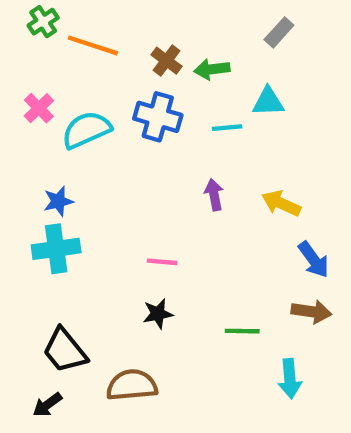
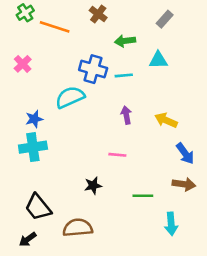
brown cross: (166, 61) -> (98, 14), moved
cyan line: (227, 128) -> (124, 75), moved
cyan semicircle: (86, 130) -> (70, 97), moved
pink line: (162, 262) -> (117, 155), moved

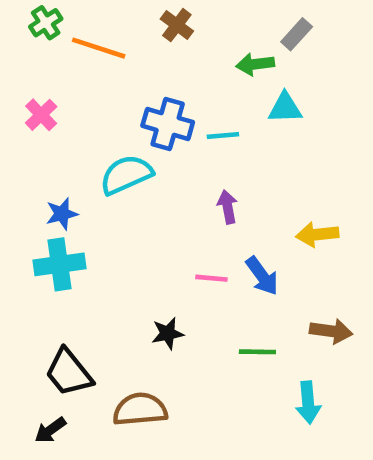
green arrow: (125, 41) -> (255, 64), moved
yellow arrow: (166, 120) -> (317, 234), moved, turned -30
blue arrow: (185, 154) -> (262, 276), moved

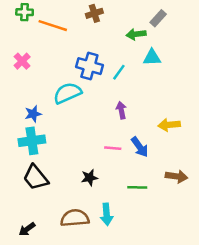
green cross: (46, 23) -> (25, 12), turned 35
brown cross: (177, 25) -> (94, 13), turned 35
cyan line: (223, 136) -> (119, 72), turned -49
black trapezoid: (69, 373) -> (36, 178), moved
cyan arrow: (308, 402) -> (107, 214), moved

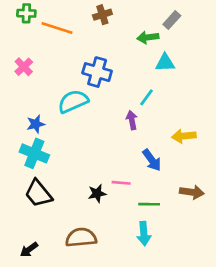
cyan line: (119, 72) -> (146, 97), moved
cyan cross: (32, 141) -> (34, 153), turned 30
pink line: (113, 148) -> (121, 183), moved
cyan arrow: (107, 214) -> (144, 234), moved

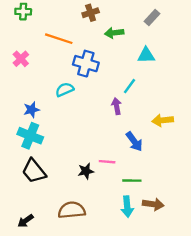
orange line: (57, 28) -> (59, 39), moved
green arrow: (148, 37) -> (114, 33), moved
cyan semicircle: (73, 101) -> (65, 90), size x0.7
brown arrow: (192, 192) -> (153, 204), moved

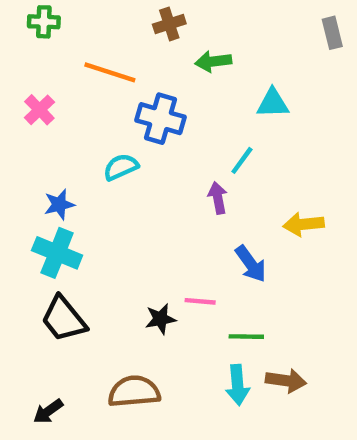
gray rectangle: (152, 17) -> (332, 33), moved, turned -56

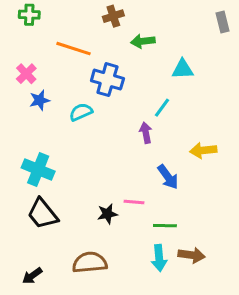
blue star: (59, 204) -> (40, 100), moved

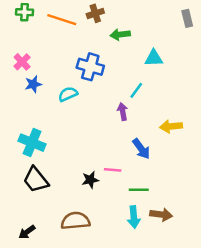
orange line: (74, 49) -> (62, 20), moved

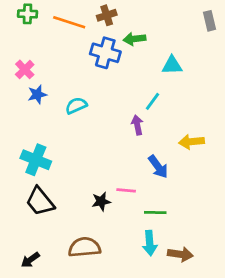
blue cross: (90, 67) -> (105, 53), moved
brown arrow: (161, 215) -> (180, 254), moved

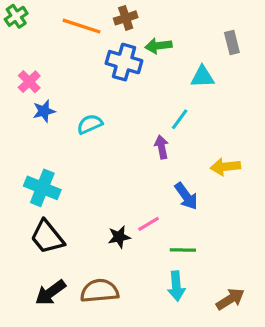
green cross: (28, 14) -> (16, 16), moved, turned -36
gray rectangle: (209, 21) -> (232, 42), moved
pink line: (126, 190) -> (149, 224), turned -36
brown arrow: (180, 254) -> (230, 299), moved, turned -40
black arrow: (30, 260) -> (50, 293), moved, size x1.4

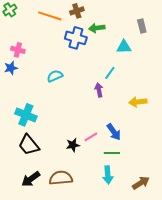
pink cross: (29, 82) -> (18, 50), turned -32
blue star: (44, 111) -> (11, 68), moved
blue arrow: (186, 196) -> (114, 132), moved

